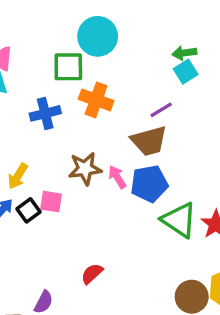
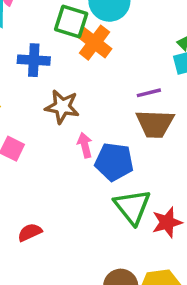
orange cross: (96, 100) -> (95, 43), moved
brown trapezoid: (149, 141) -> (155, 124), moved
brown star: (85, 169) -> (62, 107), moved

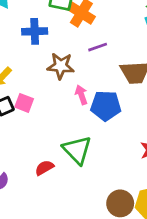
purple line: (149, 93) -> (98, 47), moved
green triangle: (132, 207) -> (77, 150), moved

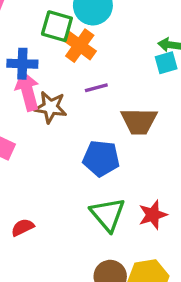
pink arrow: (81, 95) -> (27, 91), moved, size x1.6
green triangle: (77, 150) -> (108, 214), moved

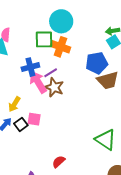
purple line: (96, 88) -> (51, 73), moved
brown star: (51, 107) -> (54, 87), turned 30
blue pentagon: (101, 158) -> (97, 63), moved

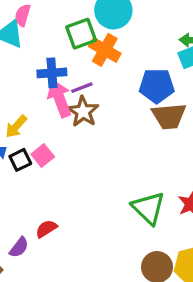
green square: (44, 39) -> (81, 34), turned -30
pink square: (34, 119) -> (43, 155), turned 32
red semicircle: (59, 162) -> (46, 229), moved

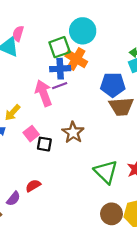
blue cross: (52, 73) -> (60, 69), moved
brown star: (83, 112) -> (73, 132), moved
black square: (20, 160) -> (44, 144), moved, turned 35

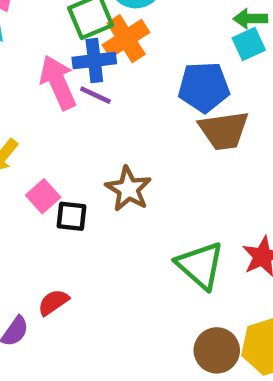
orange cross: (76, 59) -> (126, 39), turned 30
purple line: (60, 86) -> (95, 95), turned 49
pink arrow: (44, 93) -> (58, 82), moved

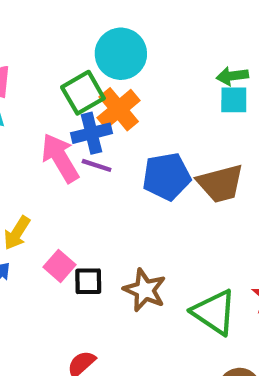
cyan square: (249, 44) -> (234, 100), turned 32
blue pentagon: (204, 87) -> (167, 176), moved
brown star: (128, 189) -> (145, 290), moved

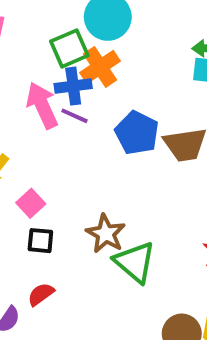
blue pentagon: (167, 176) -> (137, 133), turned 30
black square: (88, 281) -> (40, 241), moved
green triangle: (214, 312) -> (135, 262), moved

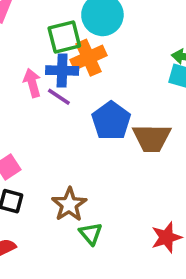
pink arrow: (42, 105) -> (32, 83), size x0.7
green triangle: (135, 262) -> (91, 234), size x0.6

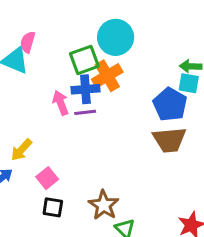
purple line: (59, 97) -> (85, 112), turned -35
blue pentagon: (111, 121) -> (170, 104), moved

